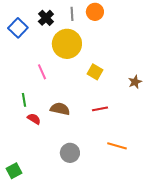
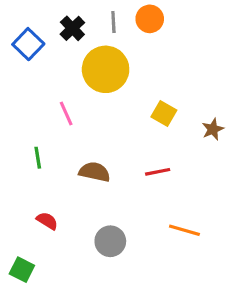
yellow square: (95, 72) -> (164, 113), moved
red semicircle: (34, 119) -> (47, 221), moved
green square: (14, 171) -> (22, 270), turned -35

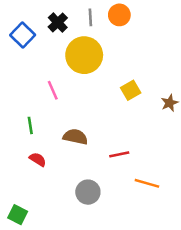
yellow square: (164, 113) -> (131, 90), turned 30
red line: (158, 172) -> (119, 154), moved
red semicircle: (47, 221) -> (38, 159), moved

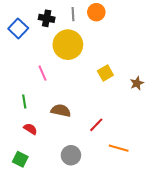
black cross: (58, 22) -> (47, 18), turned -35
red line: (119, 154) -> (96, 125), turned -35
green square: (18, 215) -> (20, 159), moved

